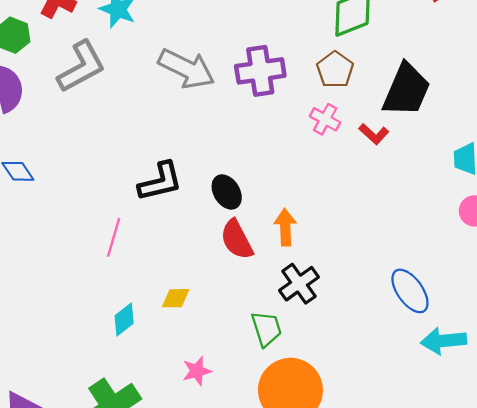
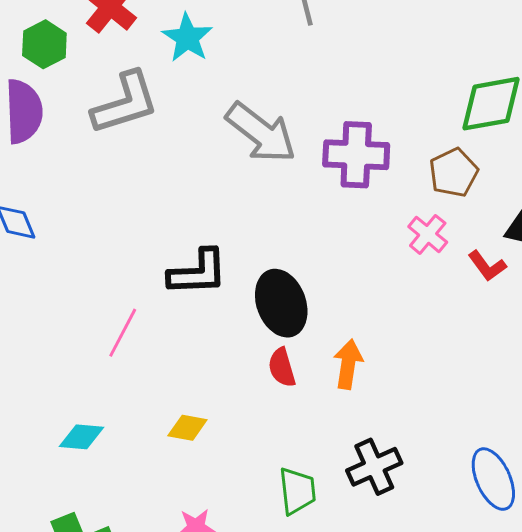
black ellipse: (227, 192) -> (281, 303), size x1.4
red semicircle: (237, 240) -> (282, 367), size x0.7
black cross: (299, 284) -> (374, 467), moved
cyan diamond: (124, 320) -> (81, 437), moved, turned 32

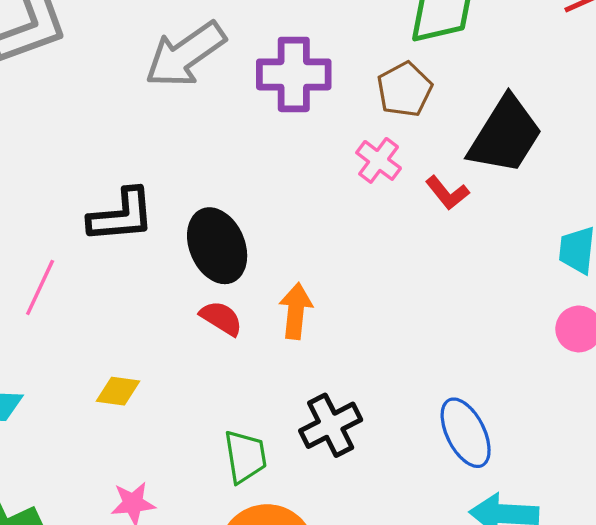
gray arrow: (261, 133) -> (185, 55), turned 110
red semicircle: (282, 367) -> (221, 318), turned 141

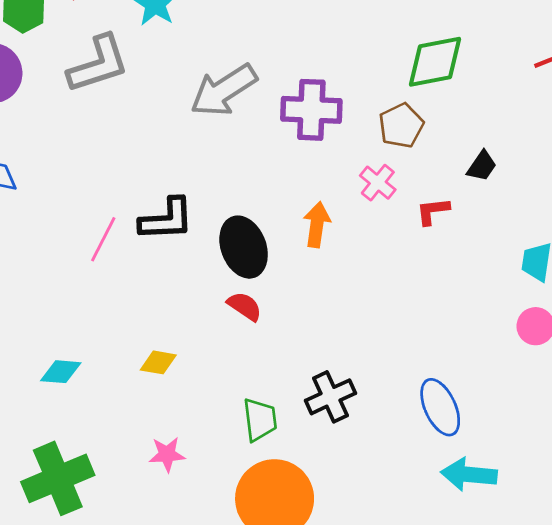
black trapezoid: (505, 135) -> (482, 166), size x0.5
red L-shape: (447, 193) -> (433, 211), turned 120
pink line: (40, 287) -> (103, 239), moved
orange arrow: (296, 311) -> (317, 225), moved

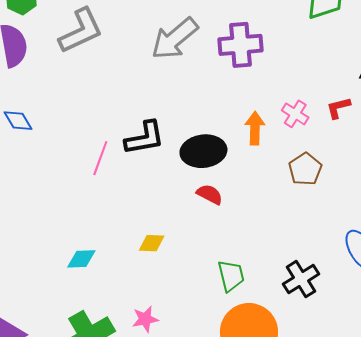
brown pentagon: (401, 126) -> (305, 169), moved
pink cross: (378, 183) -> (295, 114), moved
black ellipse: (244, 247) -> (203, 151), turned -69
black cross: (330, 397) -> (301, 279), moved
pink star: (167, 454) -> (145, 319), moved

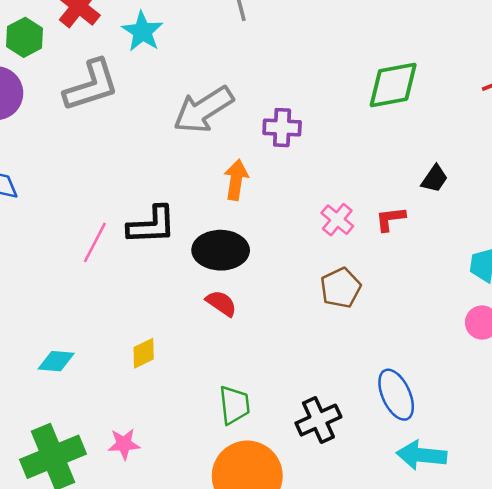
purple cross: (240, 45) -> (282, 128), size x0.7
orange arrow: (255, 128) -> (236, 180), moved
yellow diamond: (152, 243) -> (144, 353), turned -36

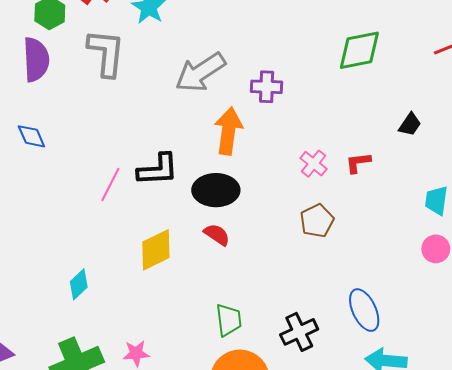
gray L-shape: (91, 85) -> (106, 53), turned -66
black trapezoid: (435, 179) -> (410, 124), moved
orange arrow: (236, 180) -> (228, 131), size x1.4
yellow diamond: (144, 353) -> (156, 250), moved, size x1.6
cyan diamond: (56, 361) -> (79, 284), turned -48

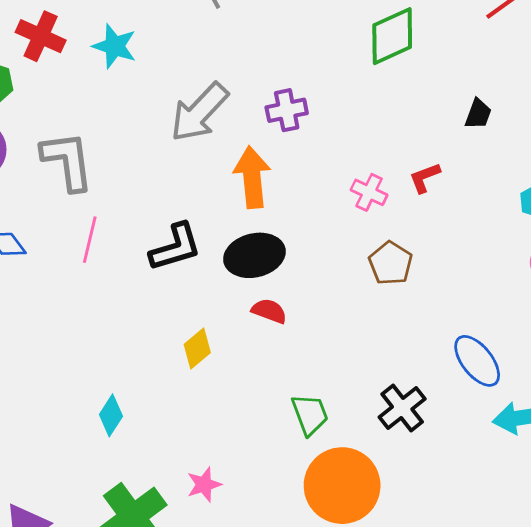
gray L-shape: (106, 53) -> (67, 161), moved
pink line: (110, 185) -> (90, 240), moved
yellow diamond: (156, 250) -> (197, 349), size x0.7

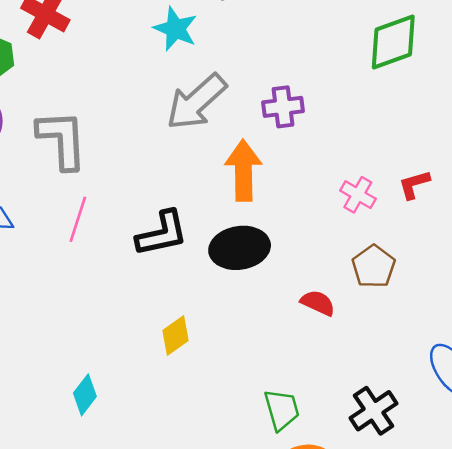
cyan star: (115, 46) -> (175, 29), moved
red semicircle: (269, 311) -> (318, 303), moved

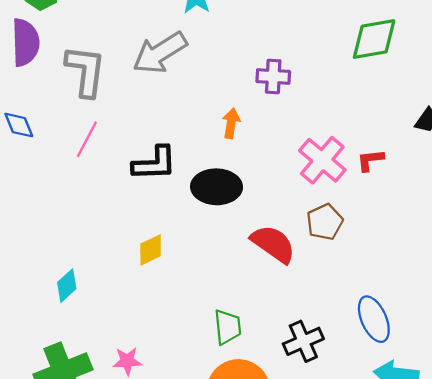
gray arrow: (196, 102) -> (160, 53), moved
orange arrow: (243, 170) -> (231, 123), size x0.6
pink cross: (358, 195) -> (322, 160), size x1.6
red semicircle: (318, 303) -> (273, 244), size x1.6

